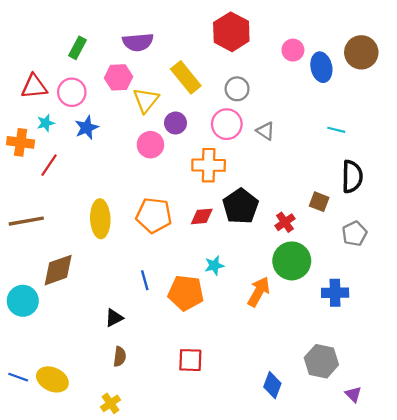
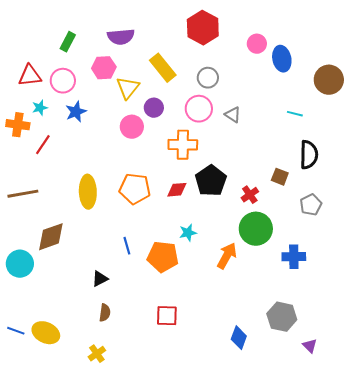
brown circle: (361, 52) -> (329, 80), moved

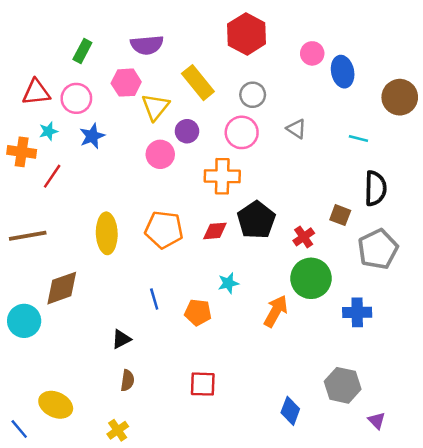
gray triangle: (233, 115) -> (296, 129), moved
gray pentagon: (311, 205) -> (378, 249), size x1.5
orange pentagon: (163, 257) -> (198, 312), size x0.7
blue line: (16, 331) -> (19, 429), moved, turned 30

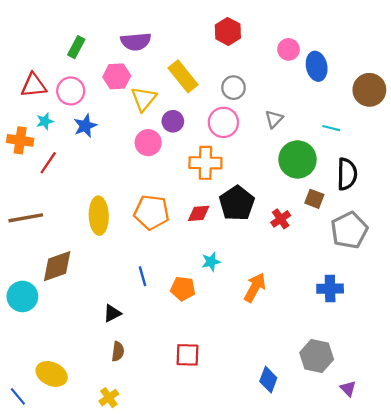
red hexagon: (247, 34) -> (228, 31), size x0.7
gray triangle: (296, 129) -> (274, 119), turned 42
green circle: (311, 278) -> (298, 159), moved

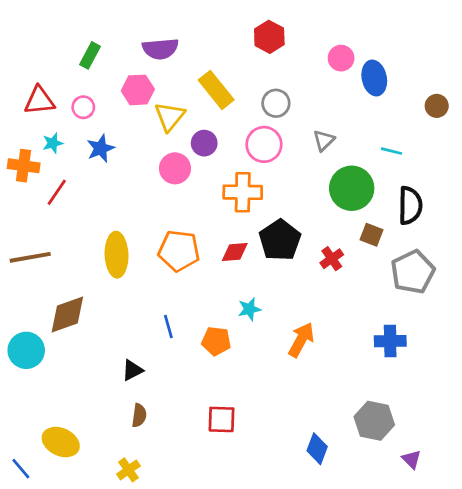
brown circle: (369, 90) -> (437, 106), size x0.6
pink circle: (71, 91) -> (83, 107), size x0.7

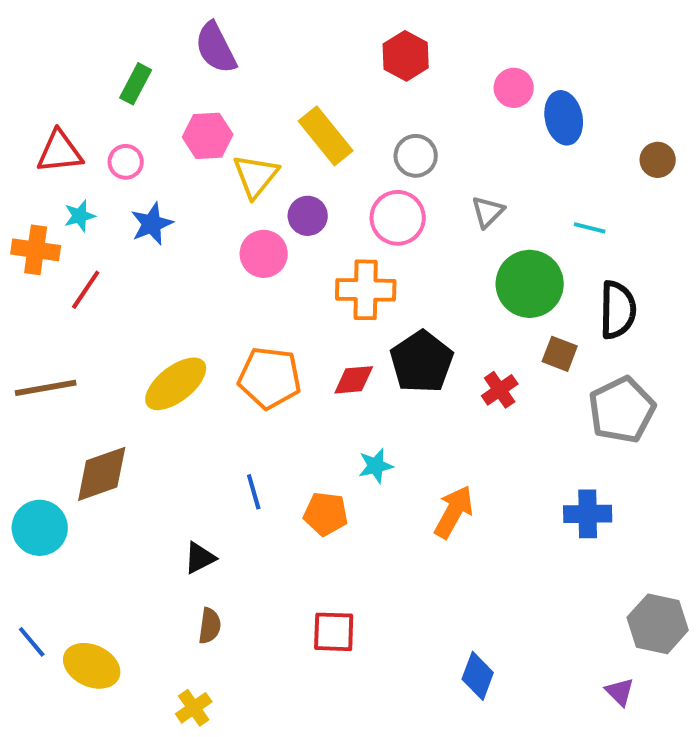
purple semicircle: (160, 49) -> (216, 48), moved, turned 68
yellow ellipse: (117, 255) -> (176, 384), turned 54
gray hexagon: (374, 421) -> (658, 624), moved
blue line: (21, 469) -> (32, 642), moved

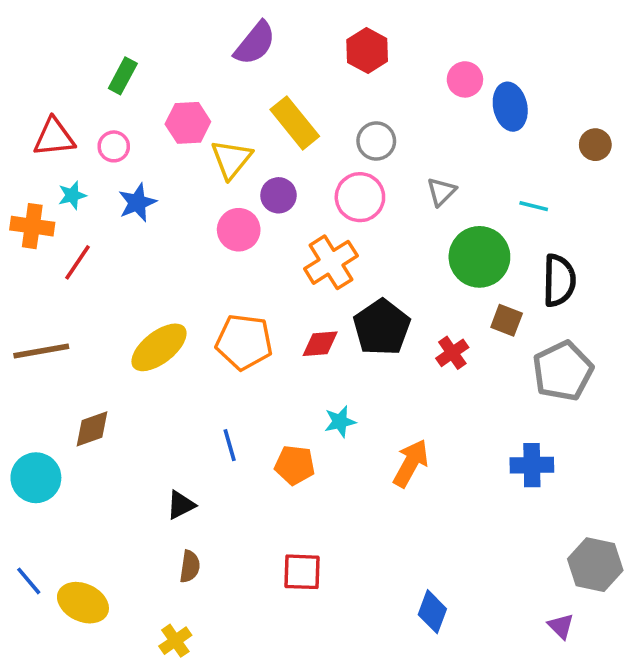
purple semicircle: (216, 48) -> (255, 43), moved, turned -114
orange cross: (366, 290) -> (331, 262), turned -33
brown diamond: (102, 474) -> (92, 429), size x0.7

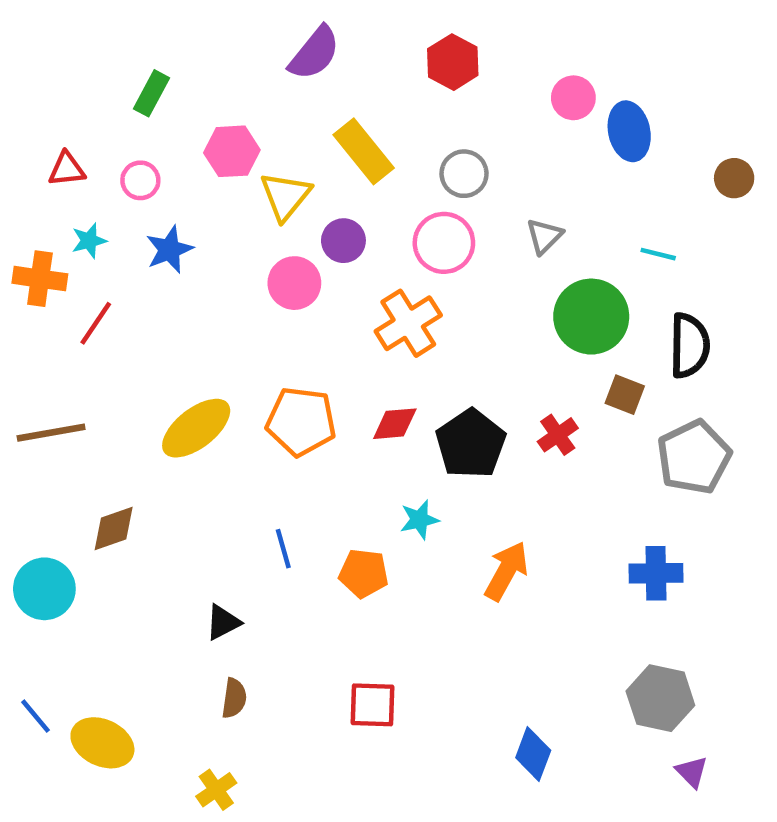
red triangle: (54, 137) -> (67, 169), size x0.7
black pentagon: (382, 327) -> (471, 444), moved
gray hexagon: (595, 565) -> (660, 698), moved

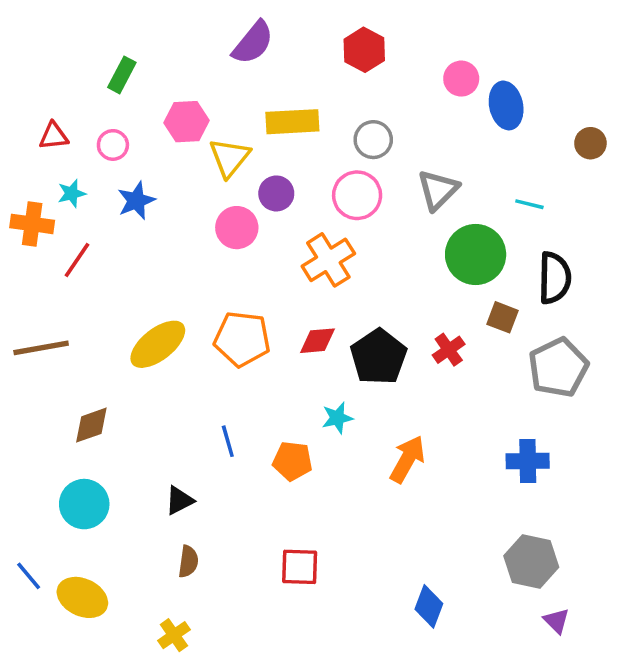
yellow rectangle: (364, 151) -> (292, 122), turned -54
gray triangle: (544, 236) -> (438, 190), size x1.4
cyan circle: (44, 589) -> (84, 504), moved

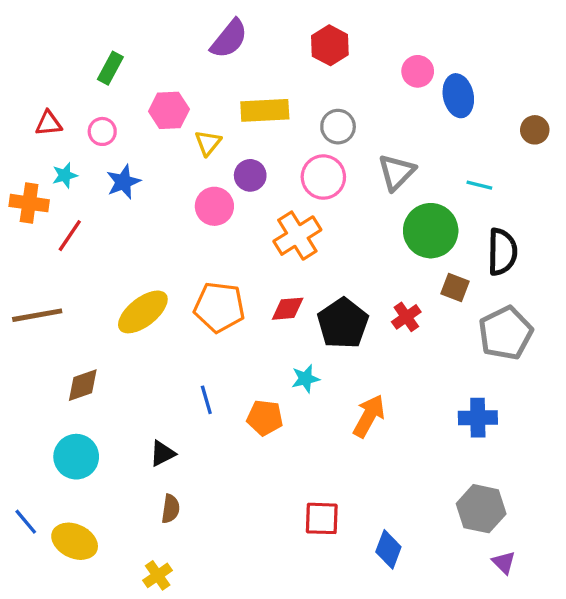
yellow triangle: (230, 158) -> (208, 143), size x0.7
red square: (300, 567) -> (322, 518), moved

